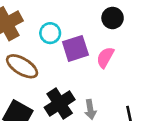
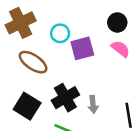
pink semicircle: (105, 57) -> (121, 49), moved, turned 96

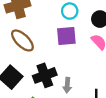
cyan circle: (60, 33) -> (70, 11), moved

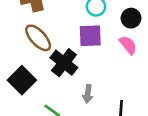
black cross: (45, 75) -> (64, 63), moved, turned -35

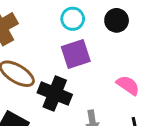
pink semicircle: (128, 45) -> (128, 85), moved

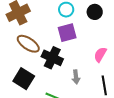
pink semicircle: (128, 85) -> (100, 55), turned -98

